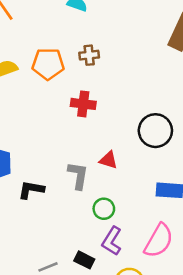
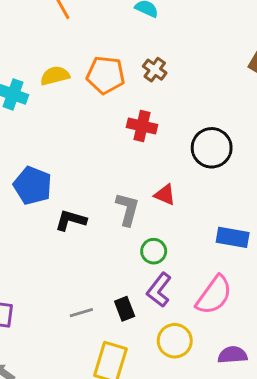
brown cross: (89, 55) -> (155, 70), turned 36
black circle: (155, 131) -> (212, 148), moved
black rectangle: (84, 260) -> (125, 309), turned 36

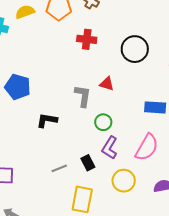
black L-shape: (71, 220) -> (47, 120), moved

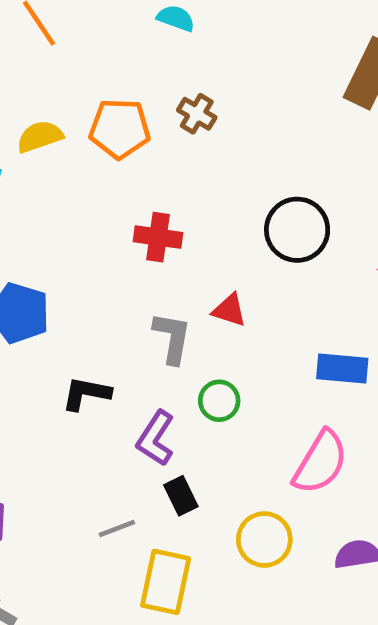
red cross: (87, 39) -> (158, 237), moved
purple L-shape: (110, 148) -> (156, 438), moved
gray line: (59, 168) -> (117, 529), moved

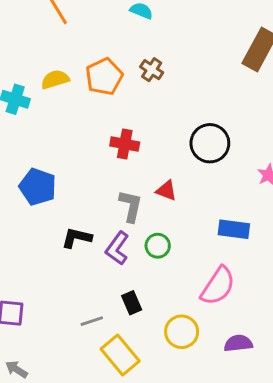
orange pentagon: (120, 129) -> (104, 77), turned -30
purple L-shape: (156, 438) -> (117, 248), moved
yellow rectangle: (166, 582) -> (120, 355), turned -54

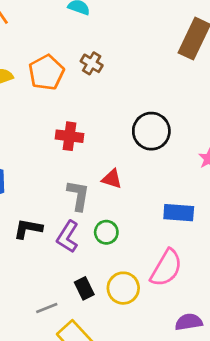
yellow circle: (182, 332) -> (123, 288), moved

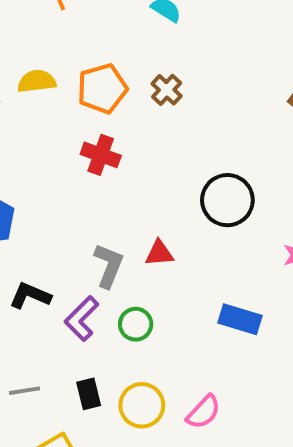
red cross: (69, 136) -> (101, 155), moved
red triangle: (112, 179) -> (159, 253), turned -35
pink semicircle: (166, 268) -> (203, 412), moved, size x0.7
gray line: (47, 308) -> (24, 391), moved

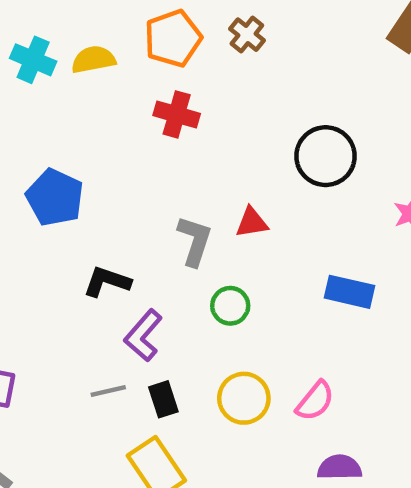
yellow semicircle: (37, 81) -> (93, 60), moved
purple L-shape: (82, 319) -> (143, 335), moved
black rectangle: (89, 394) -> (163, 399), moved

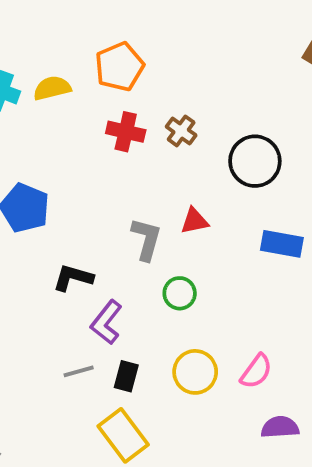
brown cross: (247, 35) -> (181, 131), moved
blue rectangle: (350, 292) -> (282, 244), moved
black rectangle: (163, 399) -> (126, 376), turned 36

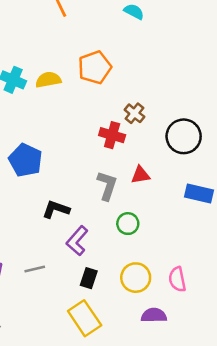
red cross: (126, 132) -> (112, 135), moved
gray line: (79, 371) -> (35, 269), moved
pink semicircle: (256, 371) -> (177, 279), turned 130
purple semicircle: (280, 427) -> (154, 315), moved

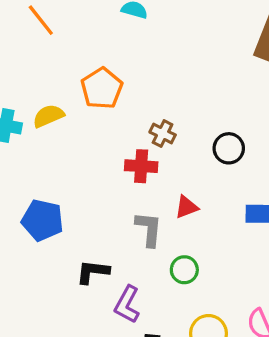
black circle: (184, 136) -> (229, 148), size x0.7

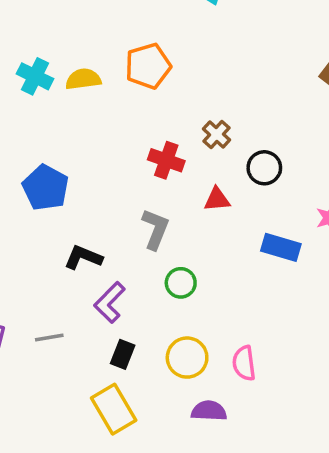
brown cross: (163, 133) -> (216, 134), moved
red triangle: (187, 207) -> (217, 199), moved

